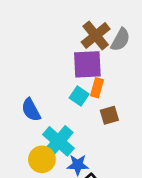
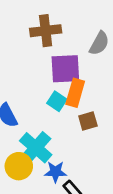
brown cross: (96, 36) -> (46, 31), moved, turned 32
orange rectangle: (97, 88) -> (75, 93), size x1.4

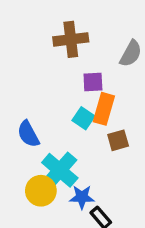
purple square: (65, 69) -> (93, 82), size x0.6

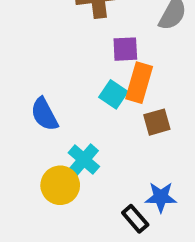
cyan cross: (60, 170) -> (84, 160), size x0.7
blue star: (82, 197) -> (161, 197), moved

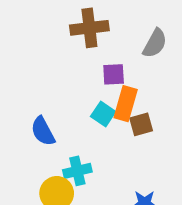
brown square: (157, 122) -> (141, 124), moved
cyan cross: (84, 160) -> (77, 171), turned 36

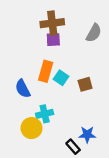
purple square: (114, 74) -> (53, 40), moved
orange rectangle: (126, 104) -> (46, 71), moved

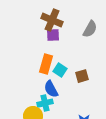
brown cross: (52, 23) -> (52, 20), turned 30
blue semicircle: (23, 89) -> (51, 89), moved

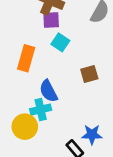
orange rectangle: (46, 64) -> (26, 58), moved
cyan square: (60, 70) -> (60, 42), moved

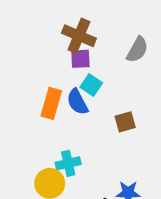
blue semicircle: (48, 91) -> (77, 102), moved

